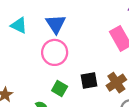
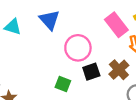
pink circle: (55, 52) -> (78, 48), moved

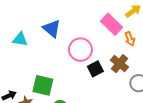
green square: (63, 84) -> (43, 85), moved, size x1.5

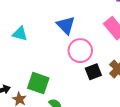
blue triangle: (52, 29) -> (66, 25), moved

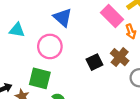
pink circle: (80, 51) -> (50, 46), moved

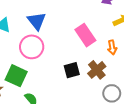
pink rectangle: (112, 16) -> (85, 35), moved
blue triangle: (63, 17) -> (37, 21), moved

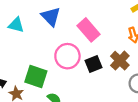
pink rectangle: (85, 35) -> (89, 30), moved
pink circle: (32, 47) -> (67, 56), moved

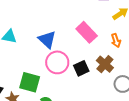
blue triangle: (51, 17) -> (47, 40), moved
pink rectangle: (89, 30) -> (87, 32), moved

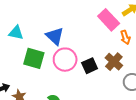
pink rectangle: (87, 32) -> (109, 20), moved
green square: (30, 82) -> (34, 58), moved

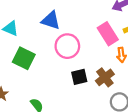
blue triangle: (55, 36) -> (51, 20), moved, turned -36
pink circle: (65, 60) -> (67, 46), moved

